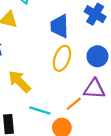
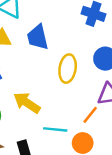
blue trapezoid: (59, 26) -> (38, 37), moved

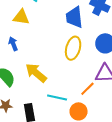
blue trapezoid: (38, 37) -> (74, 17), moved

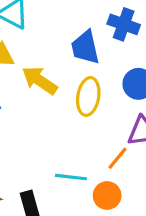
yellow arrow: (36, 73) -> (40, 80), moved

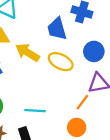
yellow ellipse: (88, 96) -> (61, 62), turned -70
cyan line: (71, 177) -> (35, 111), moved

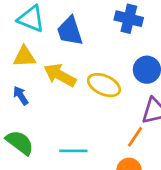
blue trapezoid: (57, 29) -> (70, 31), moved

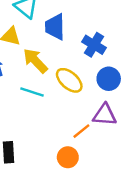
blue cross: (129, 19) -> (94, 45), moved
cyan line: (73, 151) -> (32, 92), moved

